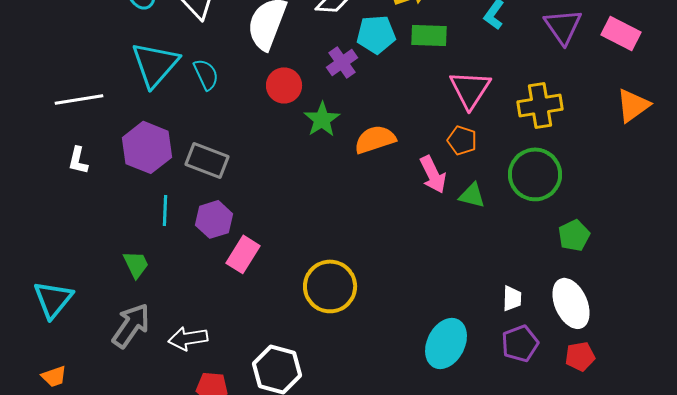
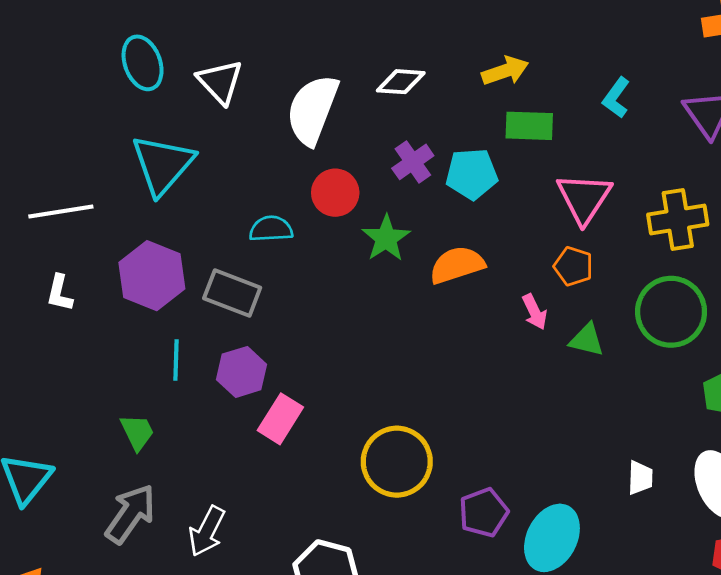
cyan pentagon: (376, 34) -> (472, 174), moved
cyan semicircle: (206, 74) -> (271, 229), moved, turned -68
pink arrow: (433, 174) -> (535, 312), size x0.7
white arrow: (188, 338) -> (207, 531), turned -54
purple pentagon: (520, 343) -> (484, 512), moved

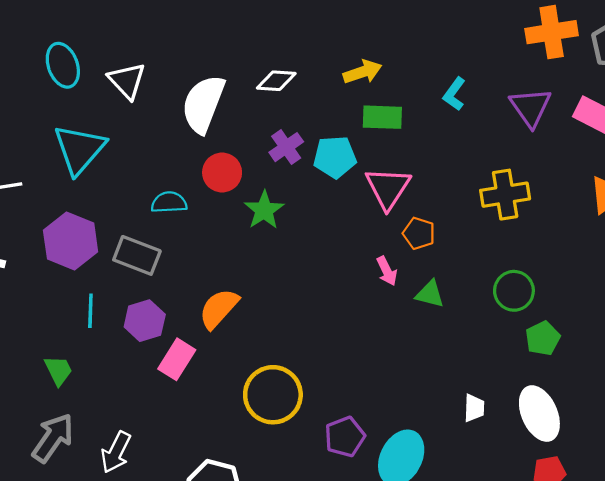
pink triangle: (584, 198) -> (388, 188), moved
orange semicircle: (457, 265) -> (219, 308), moved, turned -30
green circle: (671, 312) -> (514, 291), moved, size x0.7

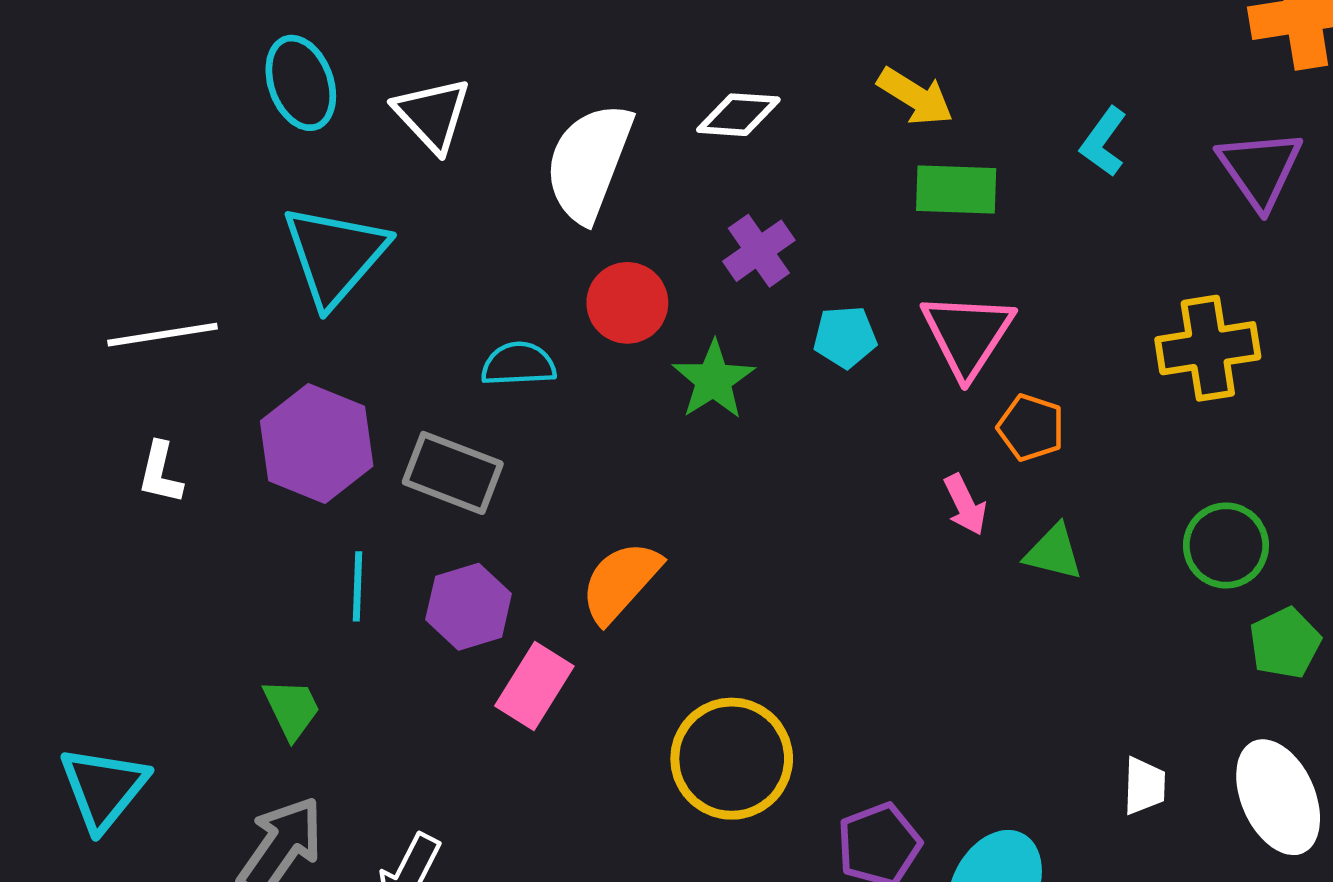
yellow arrow: (362, 72) -> (915, 97), turned 51
cyan pentagon: (335, 157) -> (845, 337), moved, size x0.7

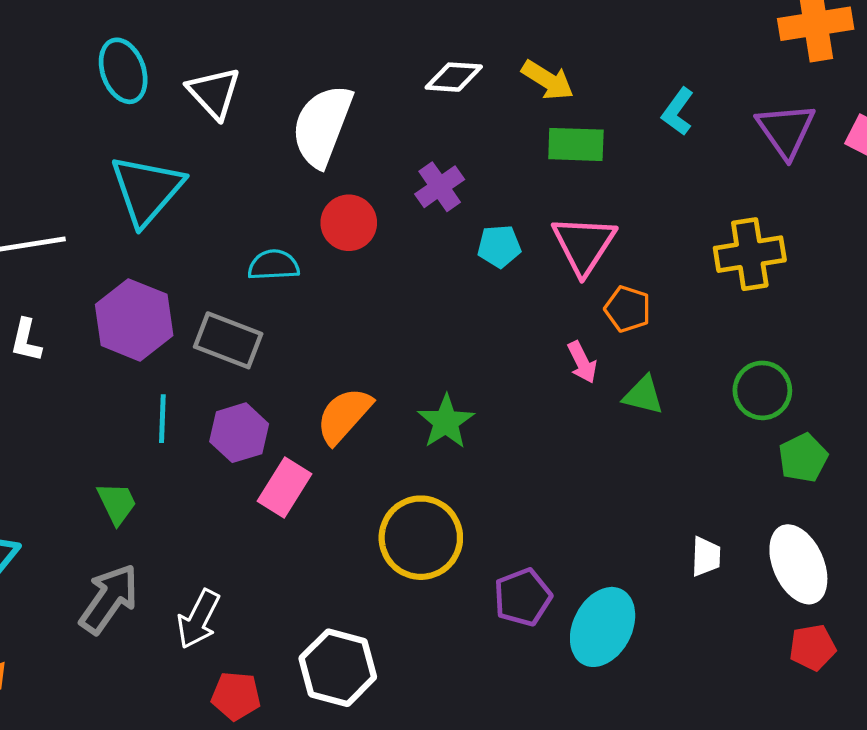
white diamond: (738, 115) -> (454, 77), moved
green star: (714, 380) -> (446, 422), moved

